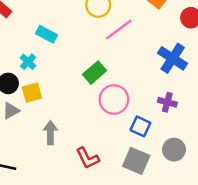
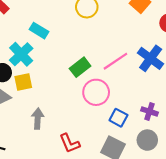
pink line: (119, 29) -> (115, 61), moved
cyan cross: (28, 62) -> (21, 54), size x1.6
purple cross: (167, 102) -> (150, 111), moved

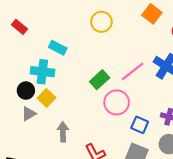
cyan cross: (21, 54) -> (42, 72), turned -35
yellow square: (23, 82) -> (46, 98), turned -30

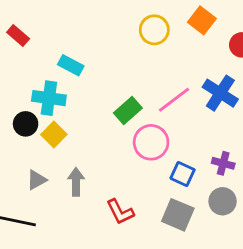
yellow circle: (101, 22) -> (154, 30), moved
gray triangle: (29, 114) -> (37, 180), moved

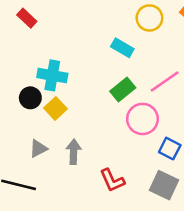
cyan rectangle: (71, 65) -> (122, 48), moved

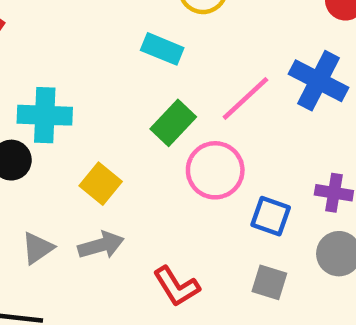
yellow square: (55, 108) -> (101, 184), moved
gray arrow: (74, 152) -> (101, 245), turned 80
gray square: (164, 185) -> (269, 282), size x0.7

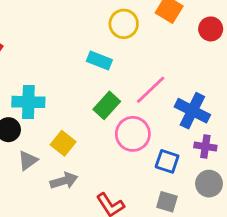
blue cross: (318, 81) -> (192, 111), moved
gray triangle: (38, 248) -> (28, 160), moved

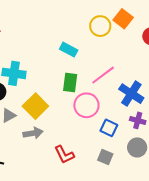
yellow circle: (124, 24) -> (100, 26), moved
green rectangle: (107, 105) -> (70, 83), turned -42
yellow square: (63, 143) -> (35, 106), size x1.4

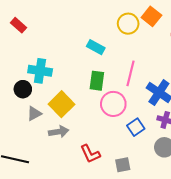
pink line: (103, 75) -> (130, 73), turned -40
blue square: (109, 128) -> (136, 127), turned 30
gray square: (105, 157) -> (123, 165), moved, turned -35

